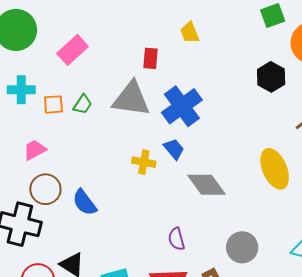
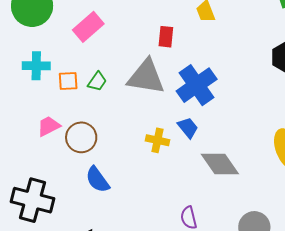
brown circle: (45, 189) -> (81, 137), moved

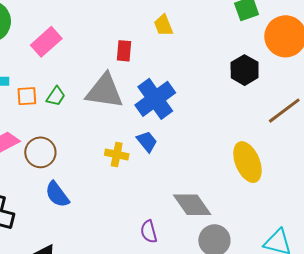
gray diamond: (220, 164) -> (192, 205), moved

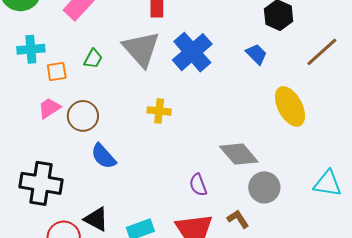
gray triangle: (105, 91) -> (141, 49), turned 45
orange square: (27, 96) -> (57, 72), moved
blue trapezoid: (147, 142) -> (256, 54), moved

